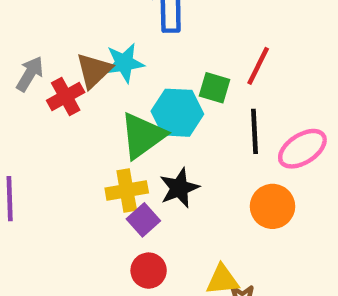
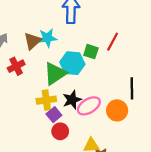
red cross: (66, 96) -> (16, 66), moved
black line: (255, 131) -> (132, 88), moved
pink ellipse: (302, 149) -> (89, 106), moved
red circle: (149, 271) -> (60, 131), moved

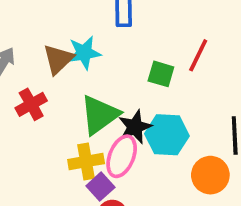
cyan hexagon: (72, 63) -> (167, 135), moved
black star: (72, 100) -> (135, 127), moved
pink ellipse: (89, 106) -> (122, 156), moved, turned -35

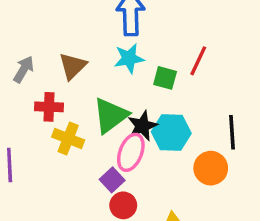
cyan star: (84, 53) -> (129, 58), moved
red cross: (31, 104) -> (49, 107), turned 32
yellow cross: (86, 162) -> (68, 138), moved, turned 32

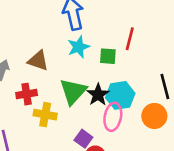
brown triangle: (73, 66) -> (38, 61), turned -45
pink ellipse: (131, 152) -> (113, 117), moved

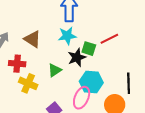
red line: (130, 39) -> (109, 39), turned 36
green triangle: (73, 91) -> (55, 70), size x0.6
black star: (98, 95) -> (77, 57), moved

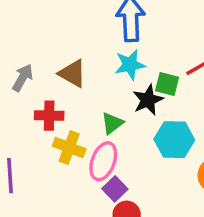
pink ellipse: (82, 98) -> (103, 161), moved

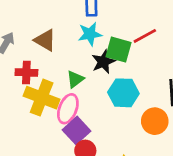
green square: (167, 84) -> (119, 50), size x1.4
yellow cross: (69, 148) -> (42, 98), size x1.4
purple square: (115, 189) -> (77, 130), size x1.4

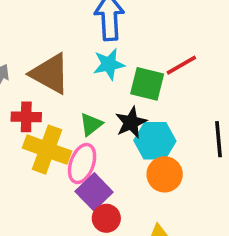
brown triangle: (45, 40) -> (50, 74), size x1.4
black star: (103, 62) -> (131, 122), moved
orange circle: (155, 121) -> (165, 174), moved

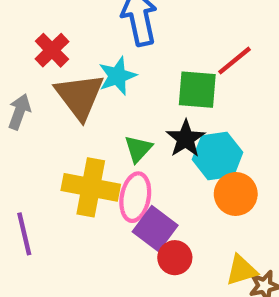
cyan star: (109, 64) -> (117, 76), moved
brown triangle: (50, 74) -> (80, 96), turned 33
red cross: (26, 117) -> (52, 50), moved, turned -36

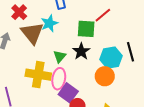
cyan hexagon: (218, 156) -> (111, 58), moved

